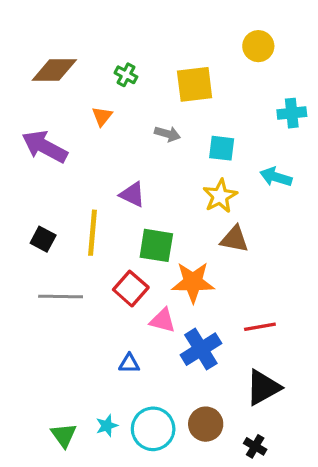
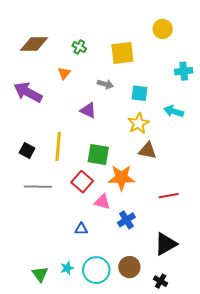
purple triangle: (132, 194) -> (88, 110), moved
red line: (260, 327) -> (169, 196), moved
blue cross: (201, 349) -> (126, 220), size x0.7

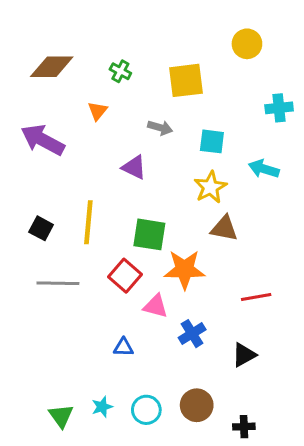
black triangle: (166, 244) -> (244, 355), moved, size x0.7
cyan circle: (96, 270) -> (146, 410), size x0.7
black cross: (161, 281) -> (244, 427), turned -32

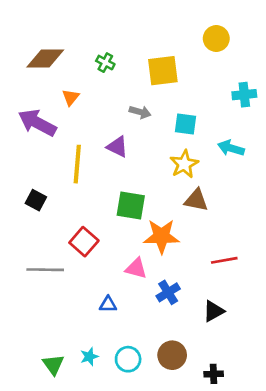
orange triangle: (98, 111) -> (71, 97), moved
yellow line: (88, 222) -> (77, 164), moved
red square: (125, 276) -> (84, 242), moved
gray line: (58, 283) -> (45, 270), moved

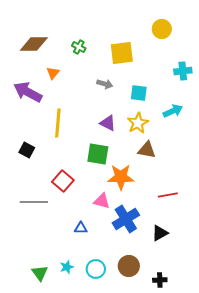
purple triangle: (117, 147) -> (108, 123), moved
cyan arrow: (231, 148) -> (173, 111), turned 138
blue cross: (168, 292) -> (126, 219), size x1.5

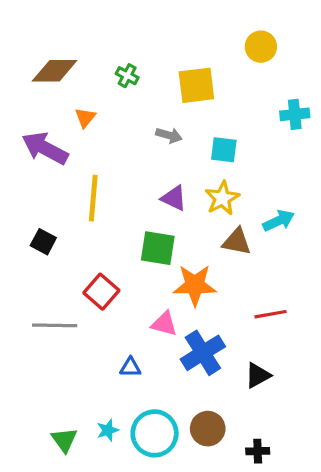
cyan arrow: (173, 111) -> (279, 221), moved
cyan circle: (96, 269) -> (155, 433), size x1.5

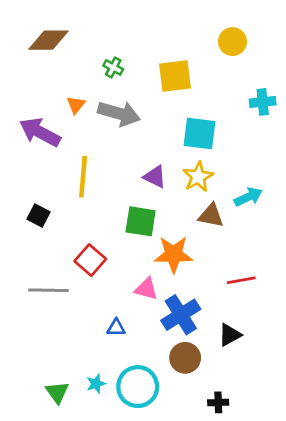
brown diamond: (55, 71) -> (49, 40), moved
gray arrow: (169, 135) -> (119, 113), moved, size x1.8
cyan square: (224, 150) -> (199, 134), size x1.4
brown circle: (208, 429) -> (185, 358), moved
black cross: (258, 451) -> (218, 402), moved

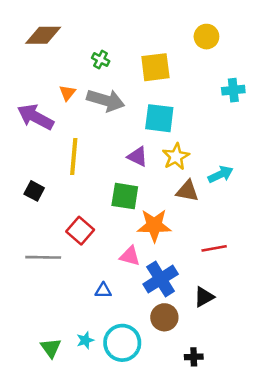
cyan square: (199, 134) -> (159, 118), moved

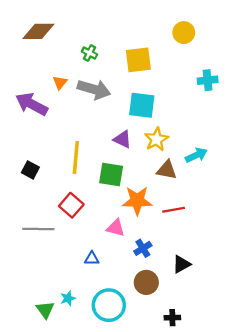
yellow line: (74, 157) -> (76, 157), moved
red line: (214, 248) -> (174, 210), moved
blue cross: (161, 279) -> (143, 248), size x0.6
cyan star: (85, 340) -> (68, 298), moved

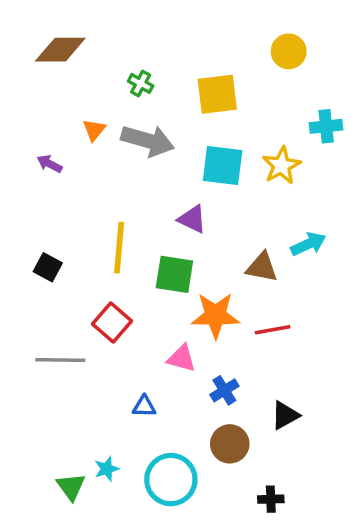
purple arrow: (32, 104) -> (50, 164), size x0.5
yellow star: (156, 139) -> (281, 166), moved

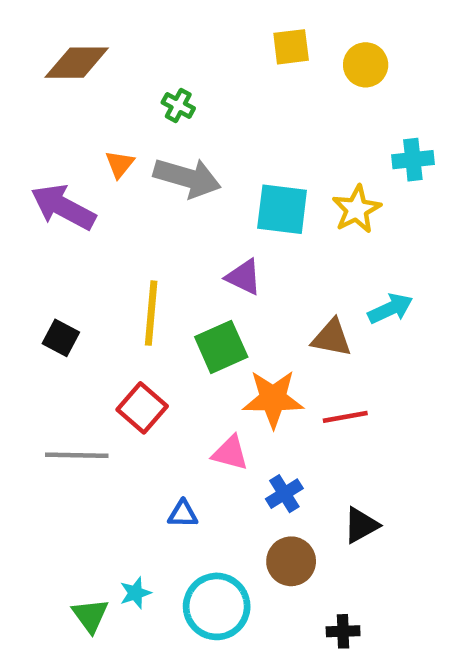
yellow square: (217, 94) -> (291, 47), moved, size x0.7
purple arrow: (50, 164) -> (63, 207), size x2.0
green square: (174, 274) -> (221, 347), turned -33

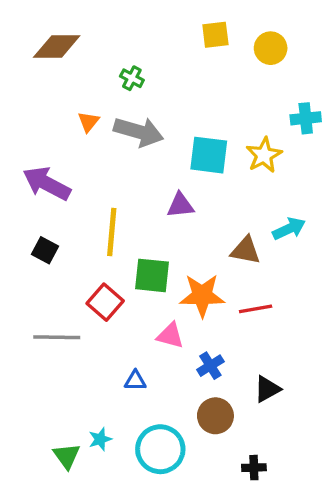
purple arrow: (63, 207) -> (47, 184), moved
purple triangle: (244, 277) -> (180, 205), turned -32
green square: (221, 347) -> (152, 275), moved, turned 30

